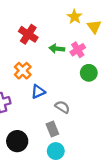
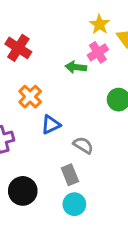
red cross: (28, 34) -> (18, 48), moved
pink cross: (78, 50) -> (98, 52), moved

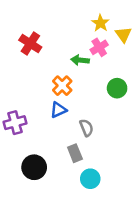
orange cross: (30, 97) -> (62, 86), moved
gray semicircle: (83, 145) -> (86, 128), turned 36
cyan circle: (74, 204) -> (90, 179), moved

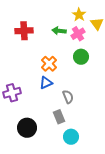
red cross: (30, 44) -> (24, 31), turned -36
green arrow: (80, 60) -> (59, 31), moved
green circle: (117, 88) -> (81, 57), moved

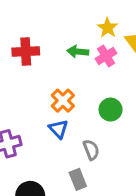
green circle: (81, 57) -> (111, 110), moved
blue triangle: (46, 83) -> (58, 129), turned -48

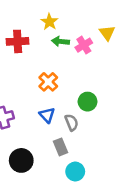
yellow star: (108, 28) -> (49, 22), moved
green circle: (111, 110) -> (88, 102), moved
blue triangle: (58, 129) -> (47, 115), moved

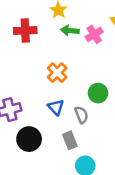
black circle: (21, 160) -> (29, 139), moved

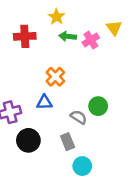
green circle: (98, 93) -> (98, 106), moved
blue triangle: (56, 107) -> (44, 102), moved, turned -49
gray semicircle: (81, 115) -> (79, 117), turned -35

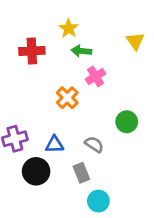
pink cross: (91, 40) -> (96, 76), moved
blue triangle: (44, 102) -> (55, 144), moved
green circle: (98, 106) -> (127, 122), moved

